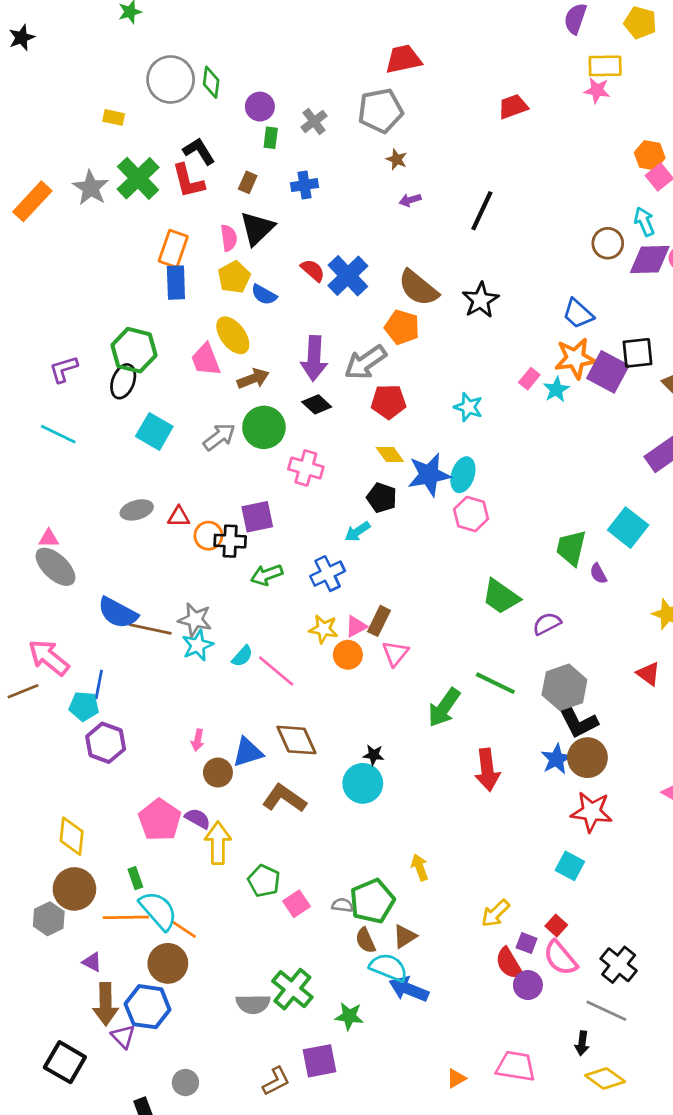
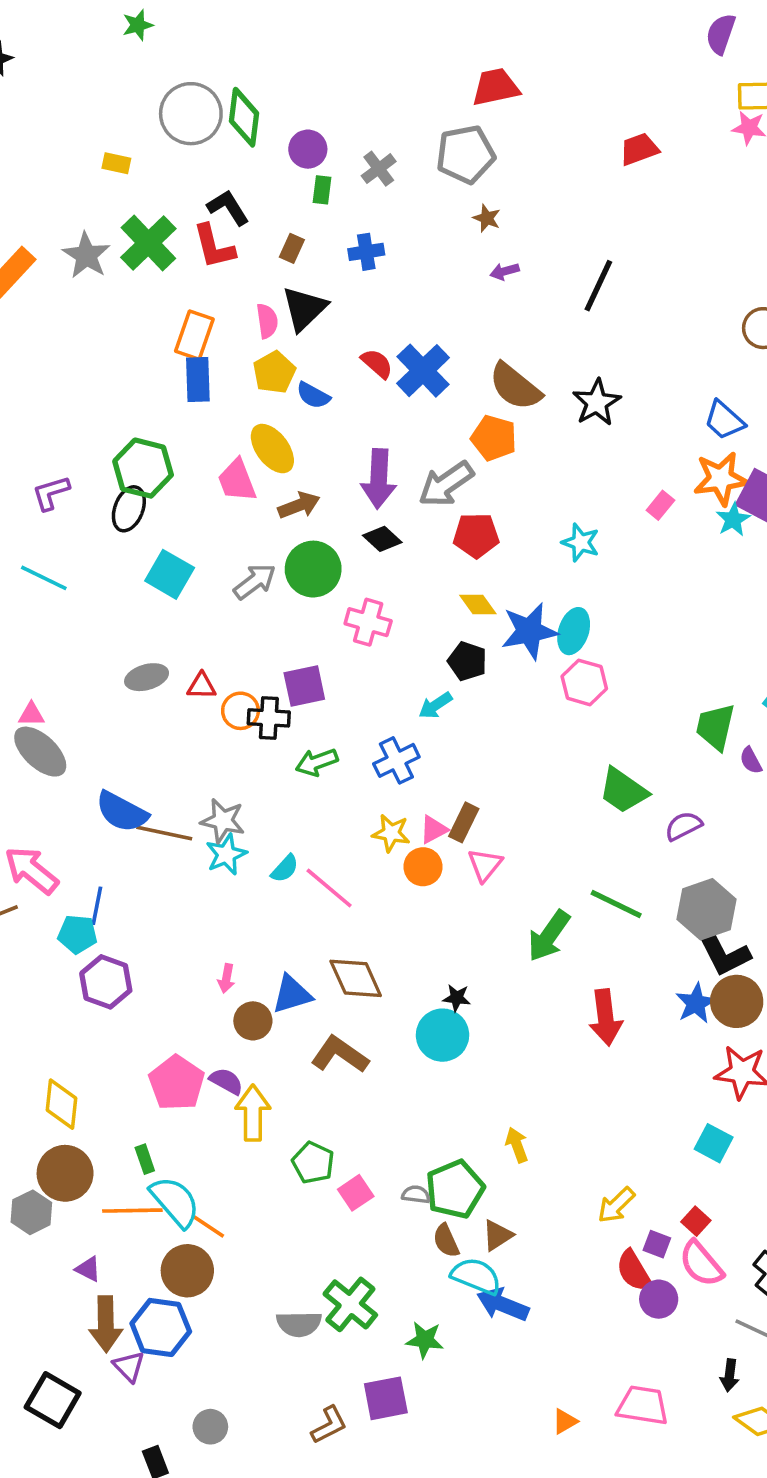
green diamond: (211, 82) -> (244, 117), size x1.4
cyan star: (556, 389) -> (733, 519), moved

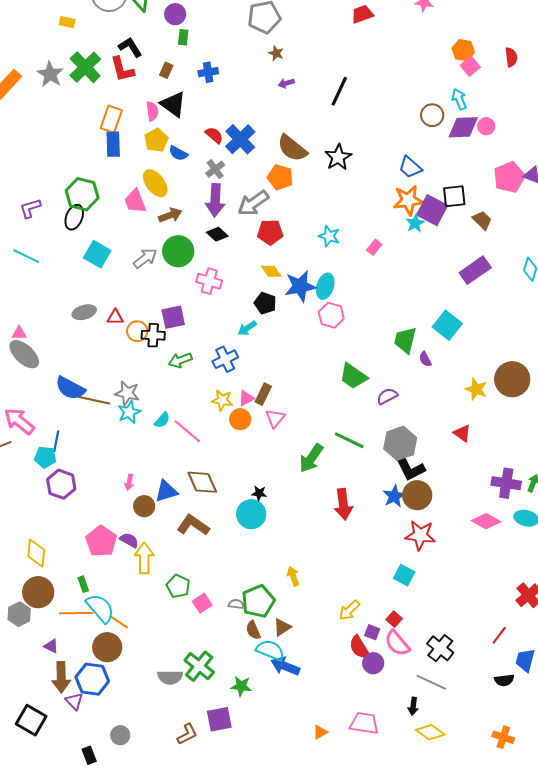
gray cross: (379, 169) -> (215, 169), moved
black triangle: (304, 309) -> (173, 104), turned -40
pink rectangle: (660, 505) -> (374, 247), moved

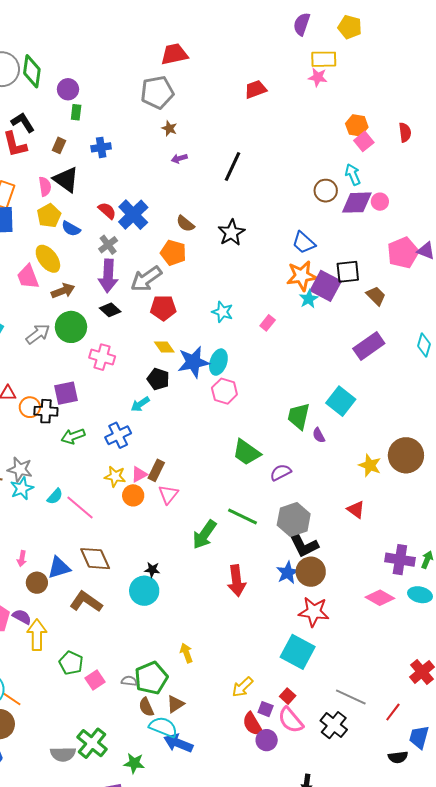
brown semicircle: (292, 148) -> (185, 224), size x0.6
cyan square: (404, 575) -> (298, 652), size x1.6
gray line: (431, 682) -> (351, 697), moved

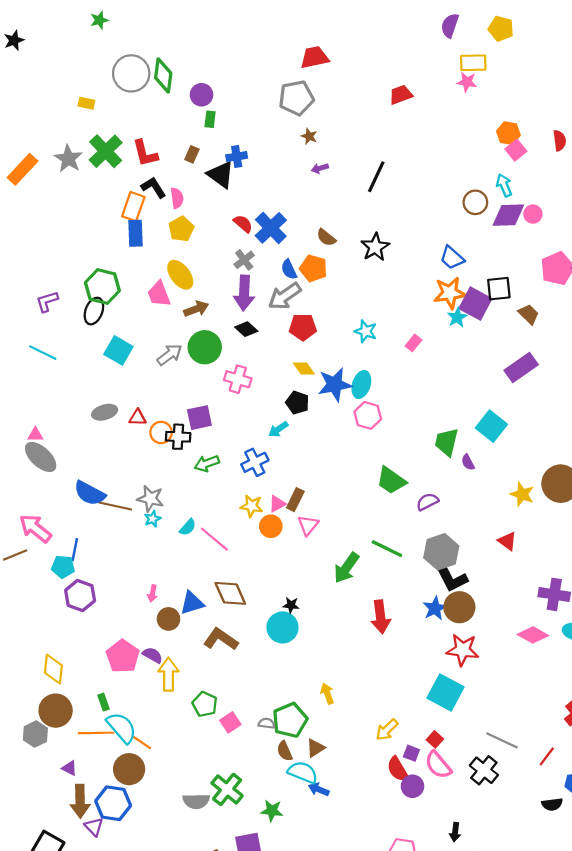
black L-shape: (23, 122) -> (154, 187), moved
black triangle: (66, 180) -> (221, 175), moved
blue semicircle: (71, 229) -> (289, 269), moved, turned 36
cyan star: (22, 488) -> (153, 519), size x0.7
blue arrow: (178, 743) -> (319, 789), size x0.7

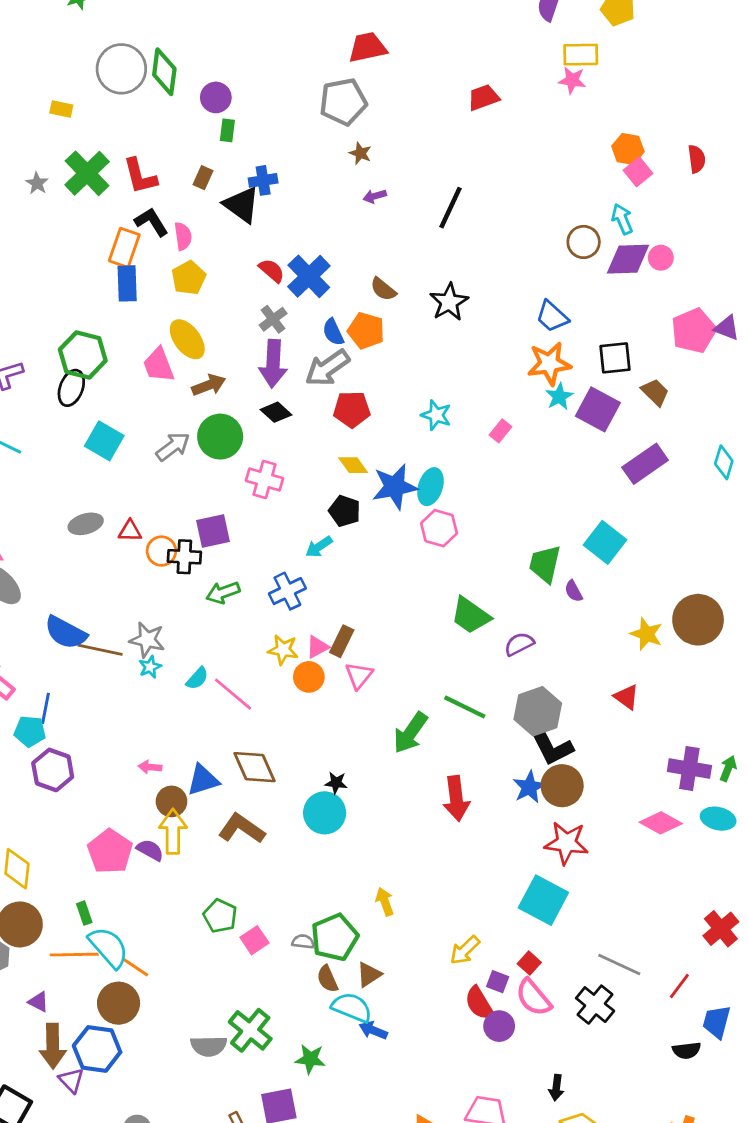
gray star: (68, 159) -> (37, 183), size x0.6
purple square: (475, 304) -> (598, 409), moved
pink arrow: (153, 593) -> (150, 767), turned 84
yellow arrow: (168, 674) -> (173, 831), moved

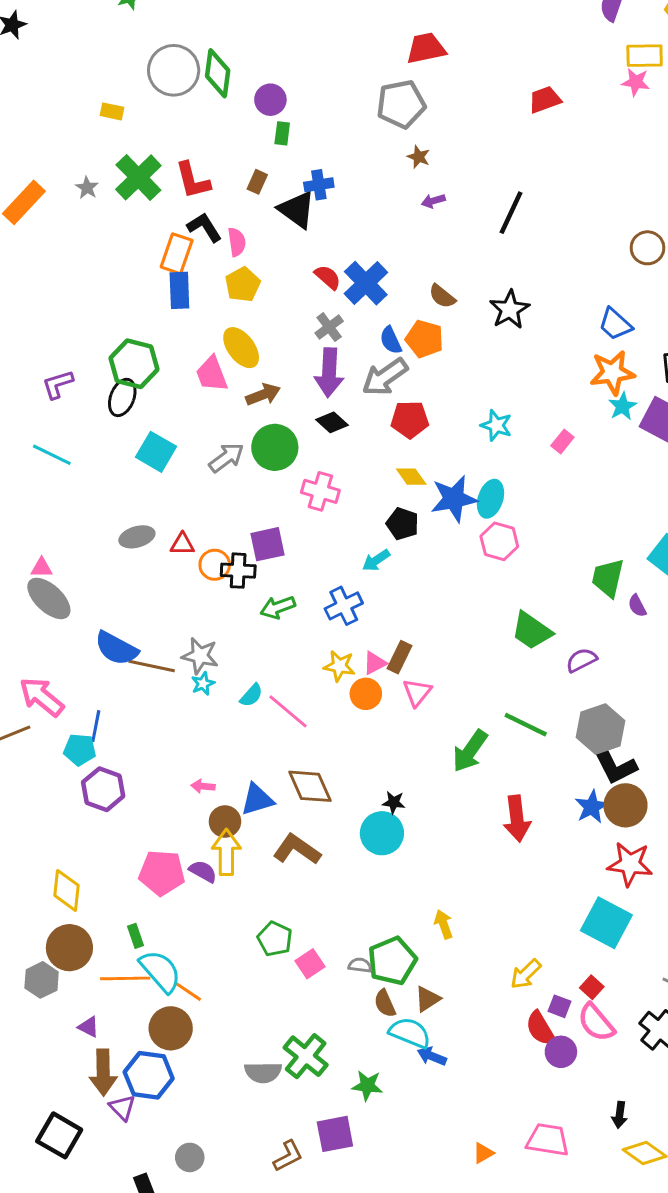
pink pentagon: (110, 851) -> (162, 873), turned -30

